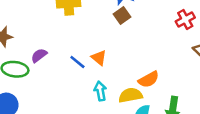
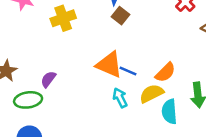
orange triangle: (99, 58) -> (109, 65), size x1.6
blue line: (77, 62) -> (128, 71), moved

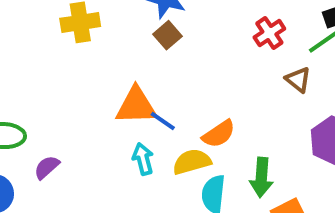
orange triangle: (109, 65) -> (136, 106), turned -36
purple semicircle: (48, 79) -> (47, 167), moved

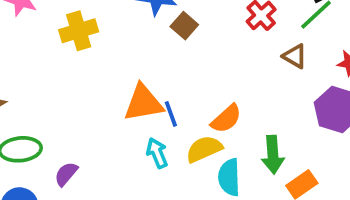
brown square: (168, 35) -> (184, 26), moved
blue line: (163, 121) -> (171, 114), turned 44

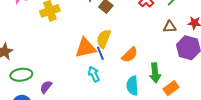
brown triangle: (295, 56) -> (170, 27), moved, turned -32
yellow semicircle: (204, 149) -> (104, 39), moved, turned -42

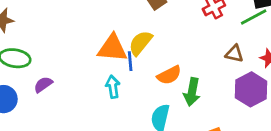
green arrow: (155, 73) -> (192, 92), moved

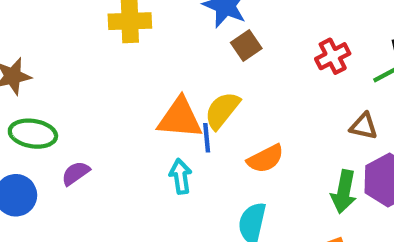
green arrow: (192, 92) -> (344, 192), moved

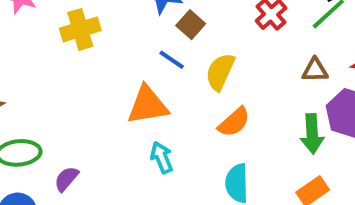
yellow semicircle: (222, 110) -> (220, 72), moved
blue line: (207, 138) -> (172, 60), moved, turned -36

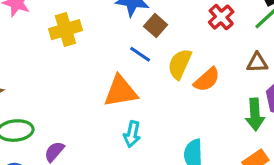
orange semicircle: (234, 122) -> (207, 80), moved
cyan arrow: (162, 157) -> (132, 134), turned -145

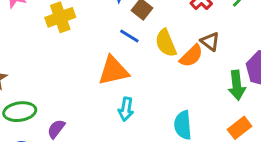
brown triangle: (257, 63) -> (210, 41), moved, turned 42
yellow semicircle: (180, 64) -> (166, 43), turned -44

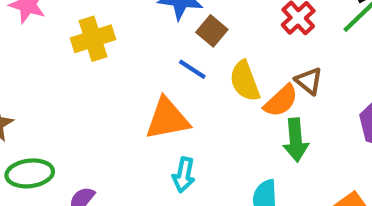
green arrow: (237, 85) -> (296, 140), moved

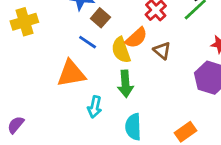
orange semicircle: (281, 101) -> (136, 38), moved
green arrow: (296, 140) -> (125, 84), moved
cyan arrow: (184, 175) -> (95, 107), moved

